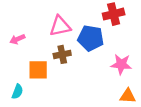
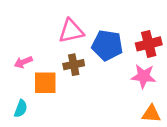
red cross: (114, 14) -> (149, 44), moved
pink arrow: (17, 39) -> (23, 62), moved

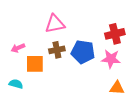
blue pentagon: (107, 45) -> (83, 52), moved
cyan semicircle: (21, 109) -> (16, 84), turned -96

